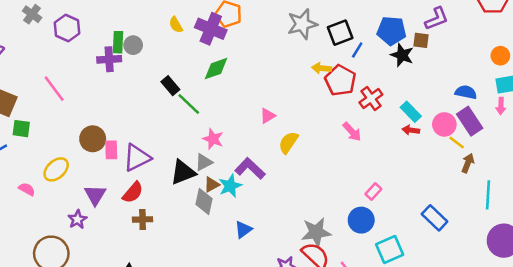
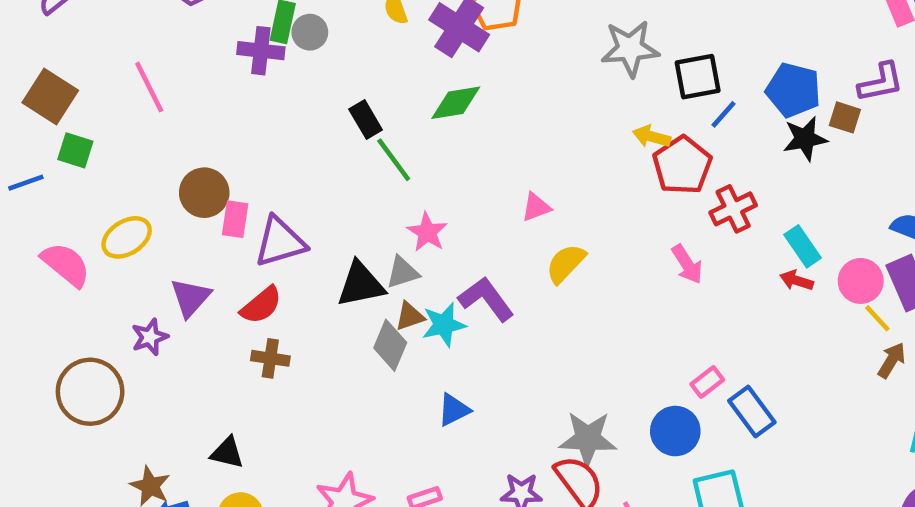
black star: (402, 55) -> (805, 139), turned 30
pink semicircle: (27, 189) -> (66, 265), size x1.6
blue rectangle: (435, 218) -> (752, 411), moved

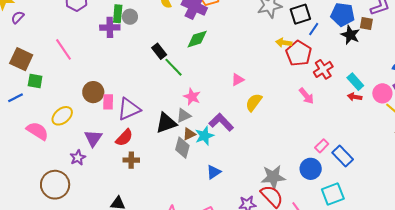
black star: (805, 139) -> (350, 35), turned -30

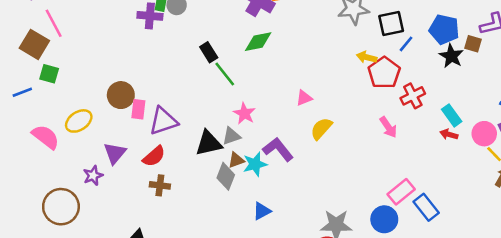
pink line: (64, 49) -> (54, 23), moved
pink rectangle: (322, 146) -> (401, 192), size x1.5

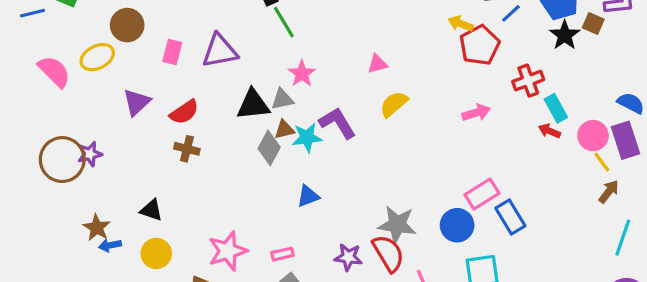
brown circle: (121, 95) -> (127, 25), moved
red cross: (413, 96) -> (528, 81), moved
purple triangle: (163, 121) -> (220, 51), moved
pink arrow: (388, 127) -> (476, 113), turned -80
purple star: (93, 176) -> (90, 154), moved

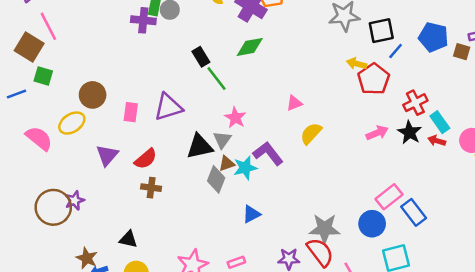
black star: (565, 35) -> (410, 132), moved
gray triangle: (282, 99) -> (222, 140), turned -36

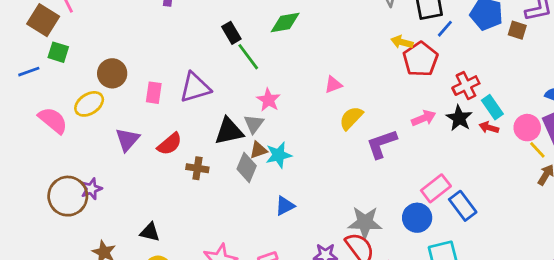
purple L-shape: (268, 153) -> (382, 144), moved, turned -72
brown cross: (151, 188) -> (197, 168), moved

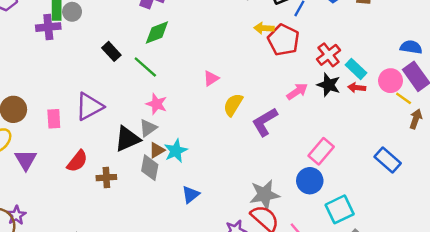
green line: (248, 57) -> (145, 67), moved
gray triangle: (254, 124) -> (148, 128), turned 30
purple triangle: (127, 140) -> (26, 160), moved
blue rectangle: (463, 206) -> (388, 160), moved

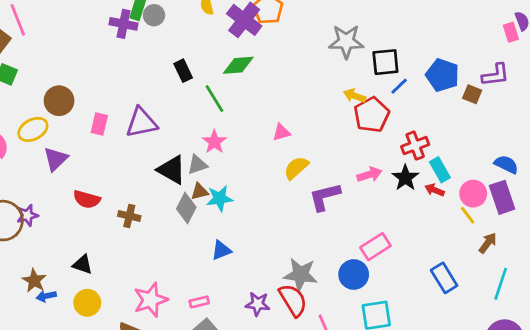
yellow line: (404, 98) -> (468, 215), moved
black triangle: (127, 139) -> (172, 170), turned 36
red semicircle: (77, 161) -> (87, 199), moved, turned 50
brown cross: (106, 178) -> (129, 216), moved

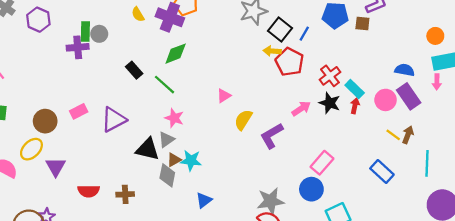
black square: (385, 62) -> (280, 30), moved, turned -30
pink rectangle: (99, 124) -> (79, 111), moved, turned 66
red arrow: (435, 190) -> (355, 106), turned 96
cyan star: (220, 198) -> (191, 160), turned 30
yellow line: (468, 215) -> (393, 135), moved

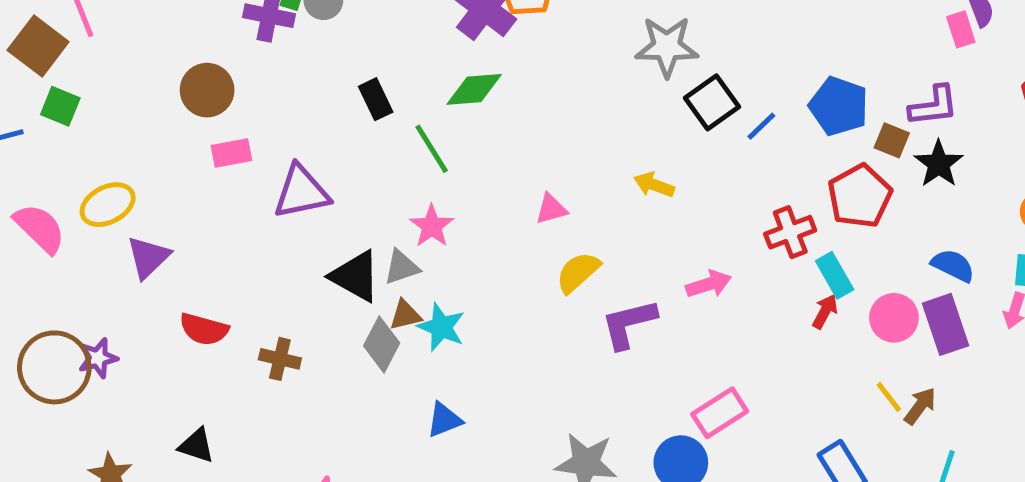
yellow arrow: (272, 51) -> (654, 185), moved
red pentagon: (289, 62) -> (860, 196), moved
black star: (330, 103) -> (939, 164), moved
brown circle: (45, 121) -> (207, 90), moved

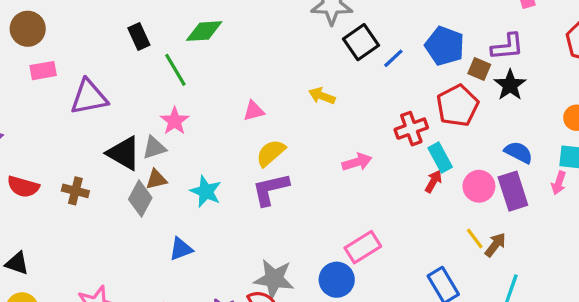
purple L-shape: (629, 324) -> (270, 189), moved
cyan star: (441, 327) -> (206, 191), moved
brown cross: (280, 359) -> (75, 191), moved

